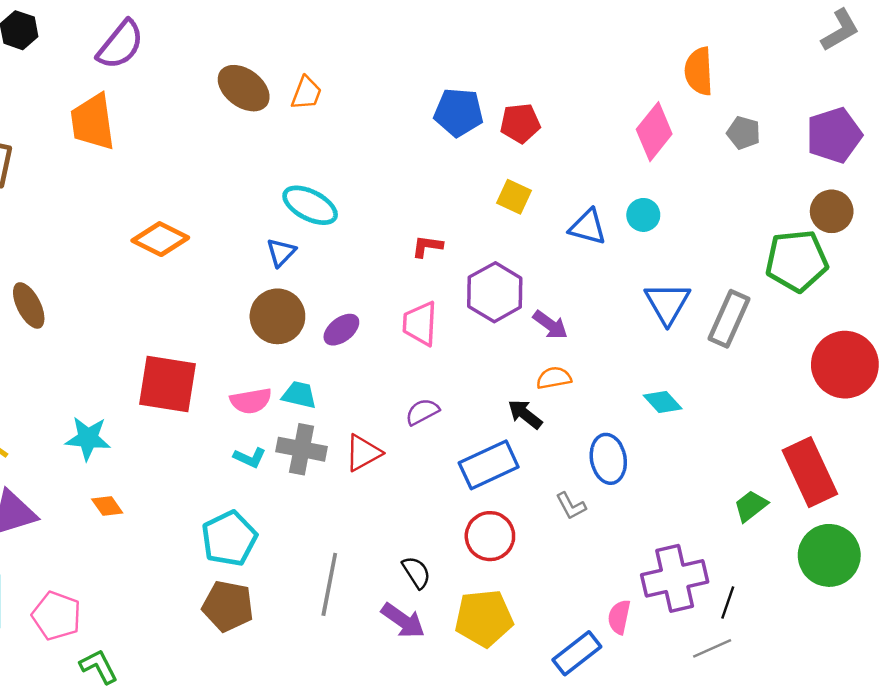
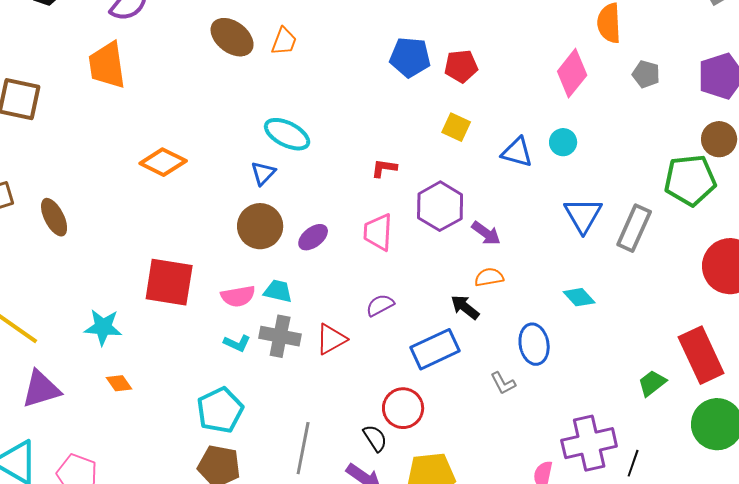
red circle: (490, 536) -> (403, 408), moved

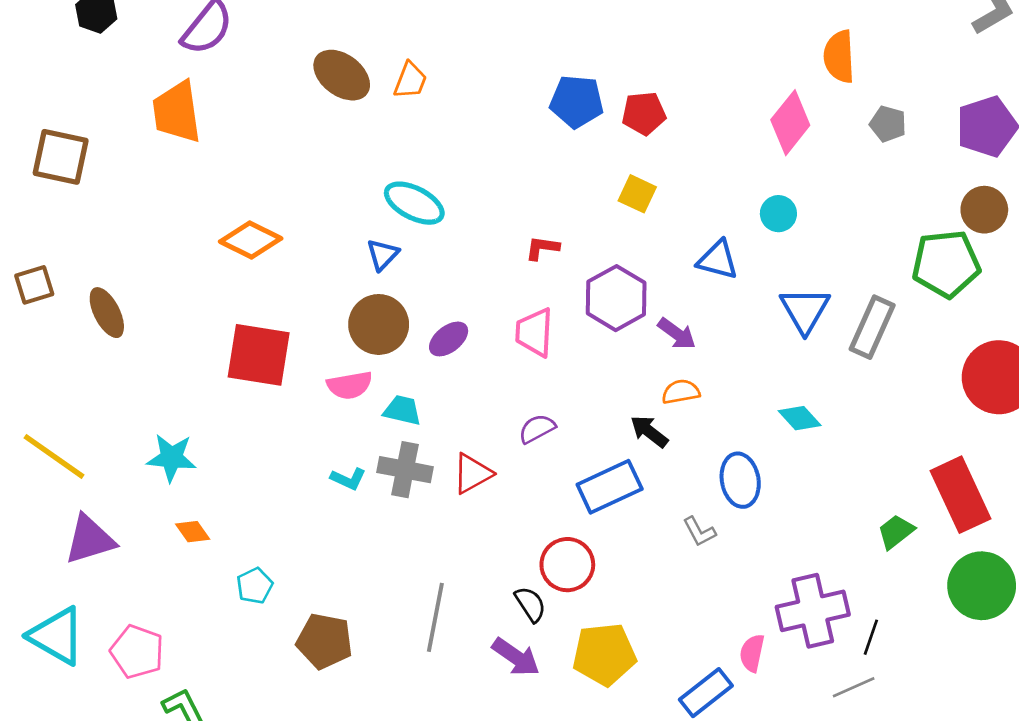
blue triangle: (517, 152) -> (718, 260), moved
red square: (169, 282) -> (259, 355), moved
pink semicircle: (238, 296) -> (350, 385), moved
cyan pentagon: (220, 410) -> (255, 586), moved, size x0.6

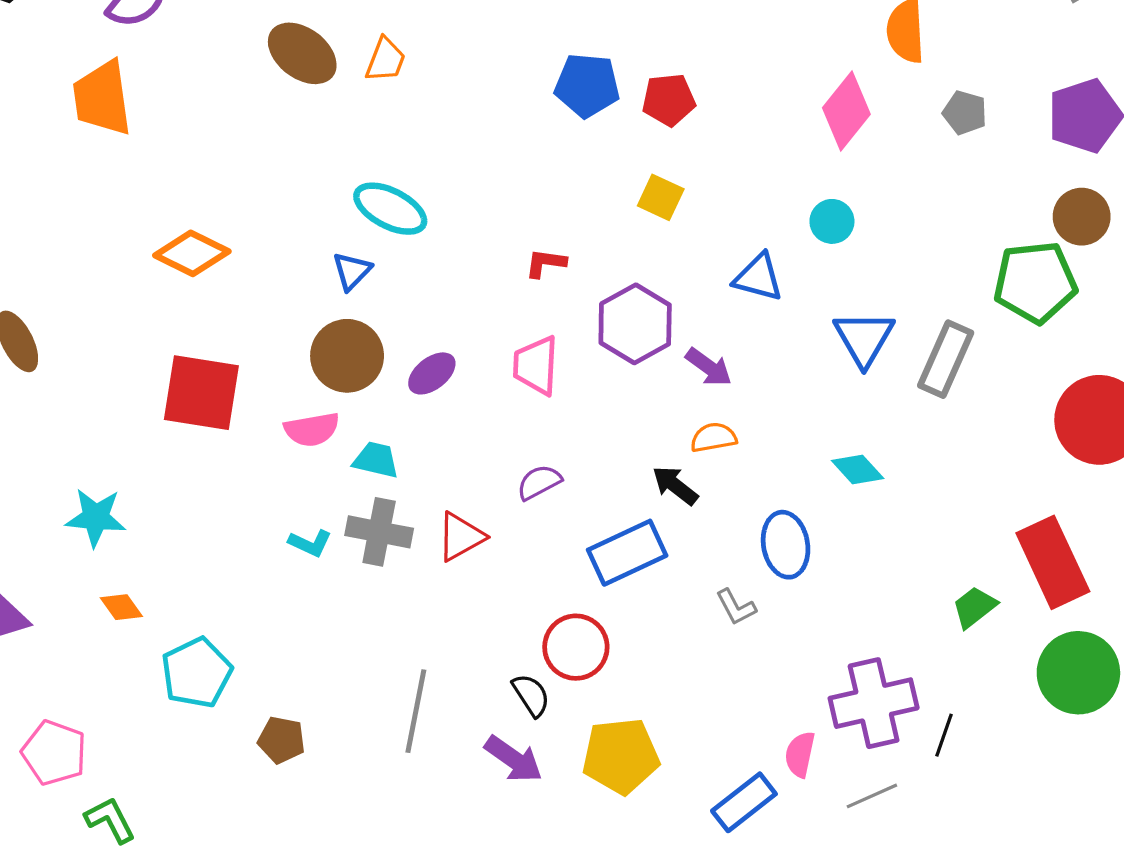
cyan pentagon: (255, 586) -> (197, 673), size x1.6
brown pentagon: (325, 641) -> (281, 740), size x0.7
gray line: (854, 687) -> (872, 796), moved

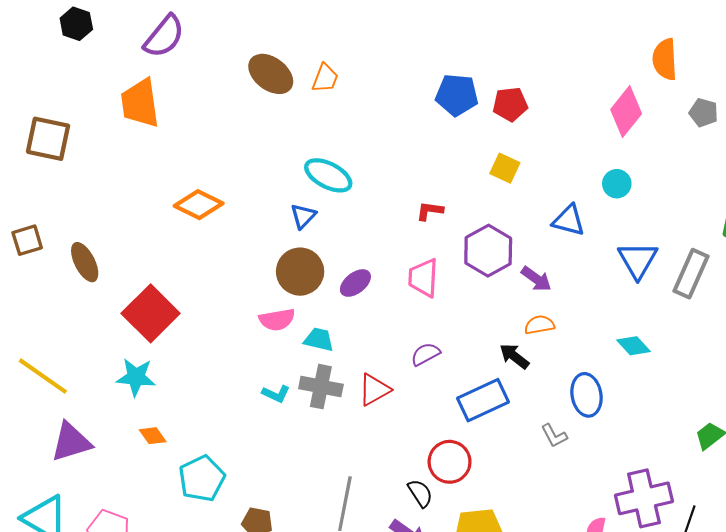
red square: (201, 393) -> (151, 313), moved, turned 36

